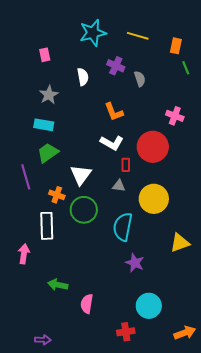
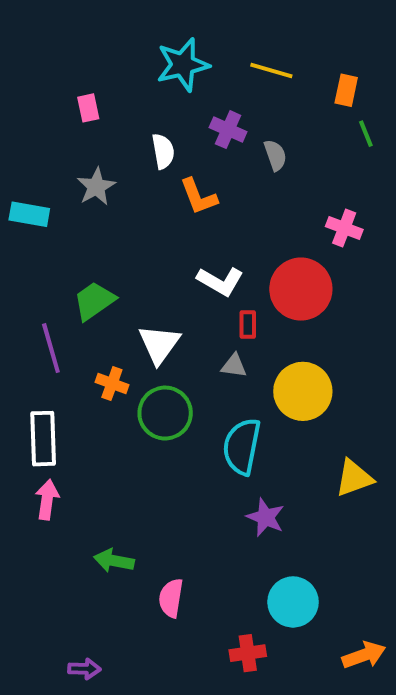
orange L-shape: (114, 112) -> (199, 197), moved
cyan rectangle: (44, 125) -> (29, 214), moved
white rectangle: (47, 226) -> (43, 439), moved

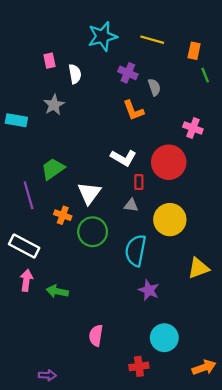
white semicircle: (163, 151) -> (75, 74), moved
orange L-shape: (199, 197) -> (133, 110), moved
white rectangle: (43, 439) -> (24, 246), turned -60
green arrow: (114, 561) -> (57, 291), moved

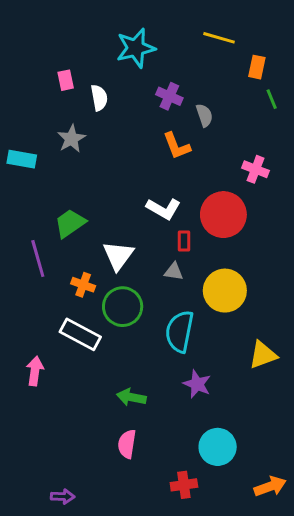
yellow line: (152, 40) -> (219, 38), moved
white rectangle: (24, 246) -> (80, 334), moved
green arrow: (57, 291) -> (131, 397), moved

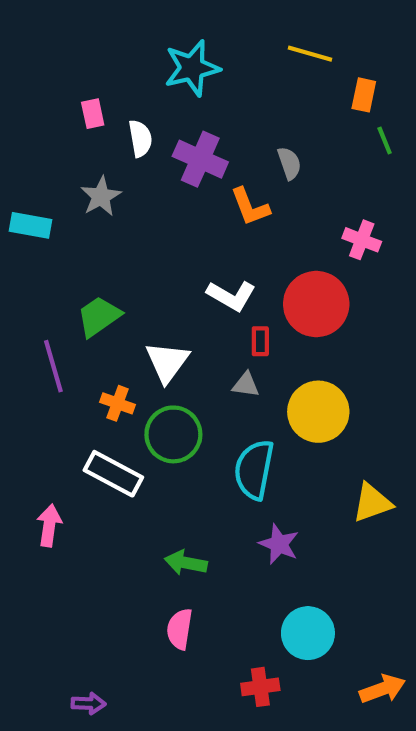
purple cross: (169, 96) -> (200, 159), moved, size x1.4

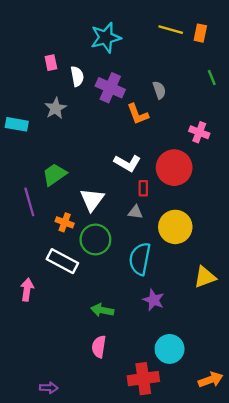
orange rectangle: (364, 95) -> (200, 33), moved
red cross: (260, 687) -> (143, 379), size x1.5

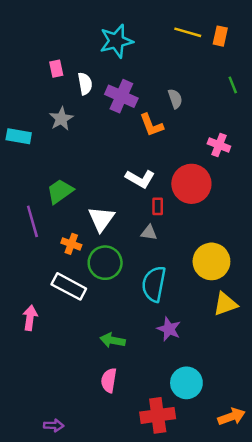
yellow circle: (175, 227) -> (211, 261), moved

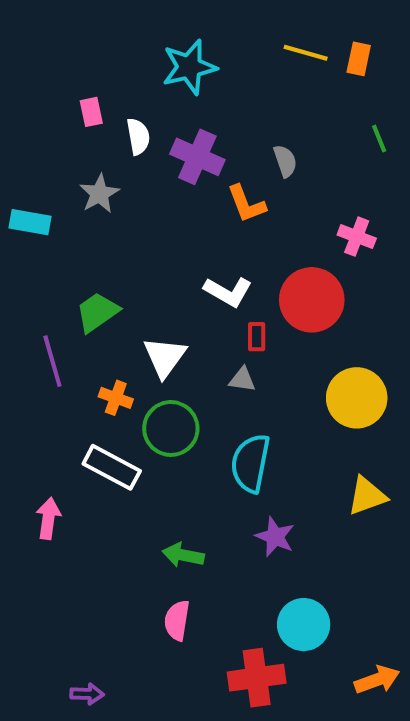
yellow circle: (211, 261) -> (357, 398), moved

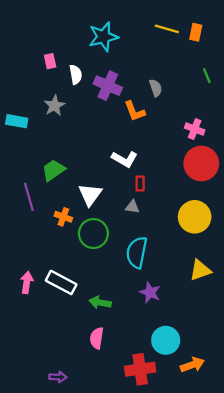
red circle: (312, 300) -> (201, 163), moved
white rectangle: (112, 467) -> (61, 282), moved
orange arrow: (377, 680) -> (192, 365), moved
purple arrow: (87, 694) -> (58, 377), moved

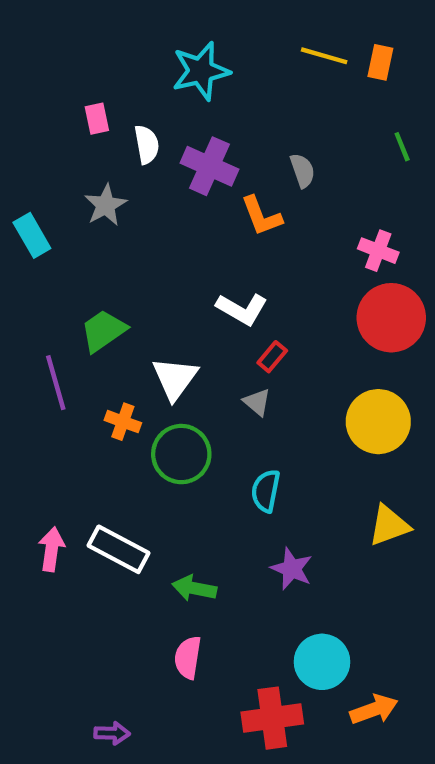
cyan rectangle: (17, 121) -> (32, 235), turned 50
red rectangle: (140, 183) -> (272, 357), turned 40
gray triangle: (132, 207) -> (257, 402), turned 32
cyan semicircle: (137, 252) -> (266, 491), size x0.7

